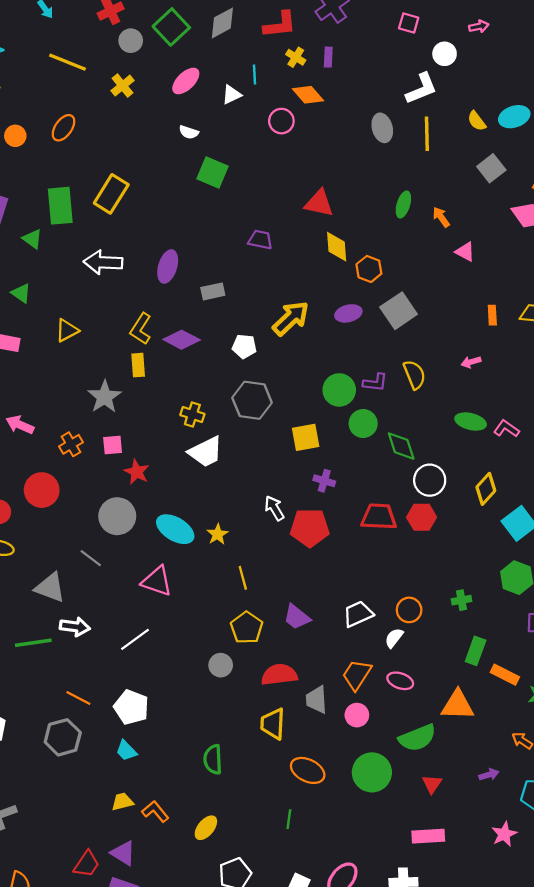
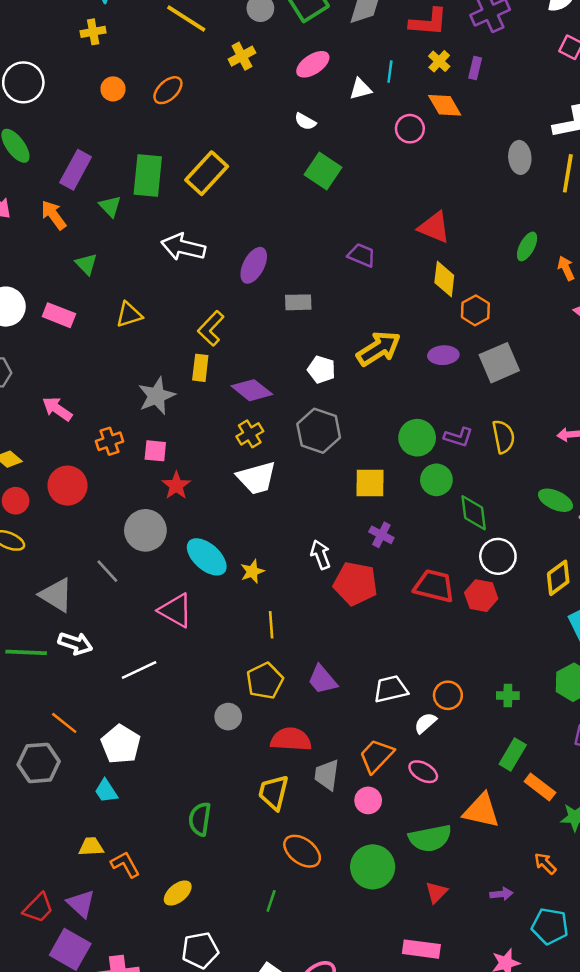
purple diamond: (182, 340) -> (252, 390), moved
yellow cross: (192, 414) -> (250, 434), turned 30

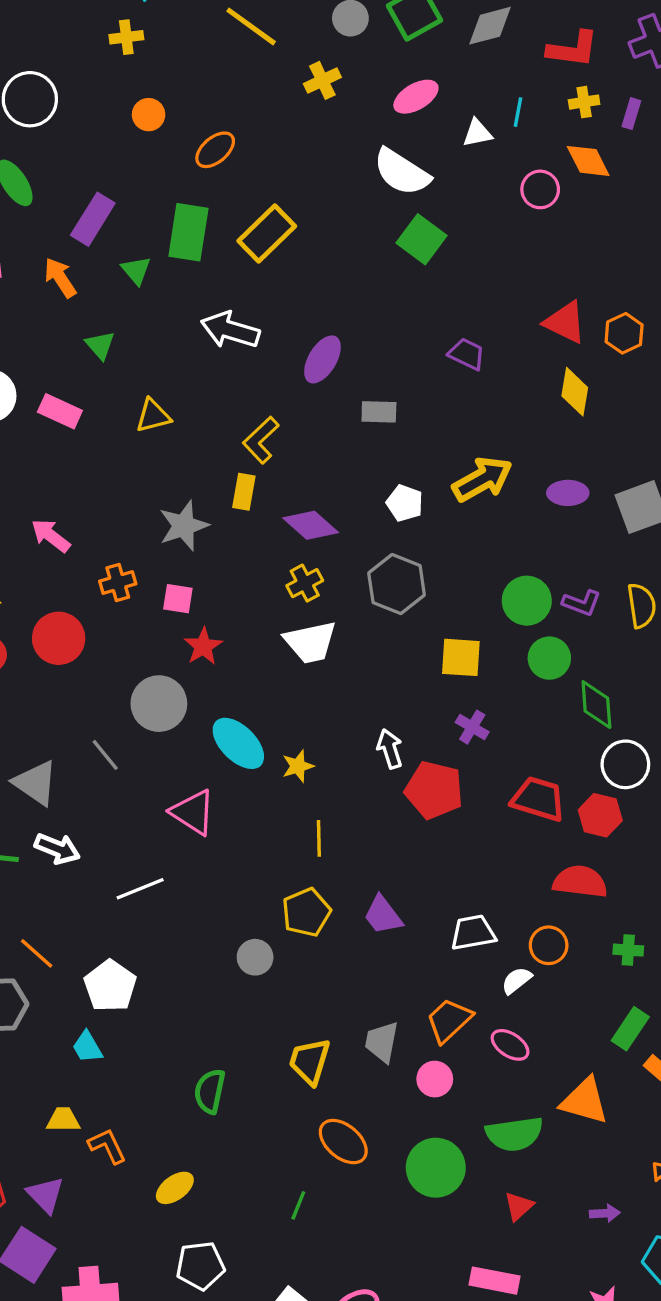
yellow cross: (439, 61) -> (584, 102), turned 35
orange ellipse: (168, 90) -> (215, 150), moved
white semicircle: (305, 121) -> (402, 172), size x2.0
orange hexagon: (475, 310) -> (624, 333), moved
red semicircle: (291, 739) -> (580, 882), moved

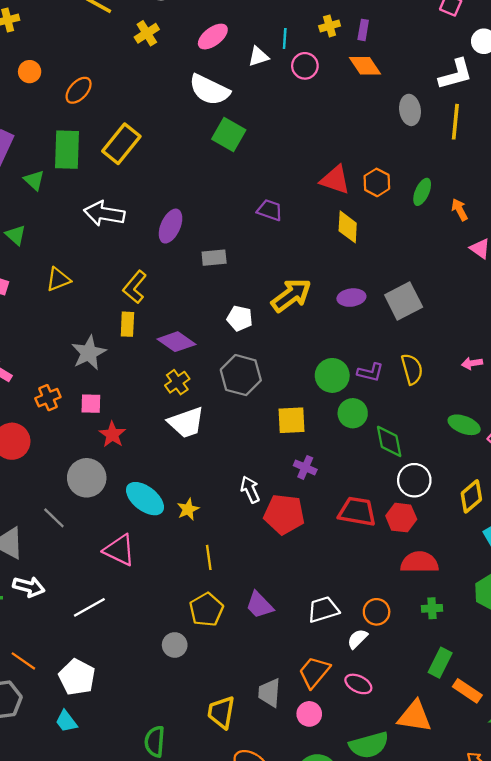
orange diamond: (588, 161) -> (365, 66), moved
pink circle: (540, 189) -> (305, 66), moved
red semicircle: (580, 882) -> (419, 562), moved

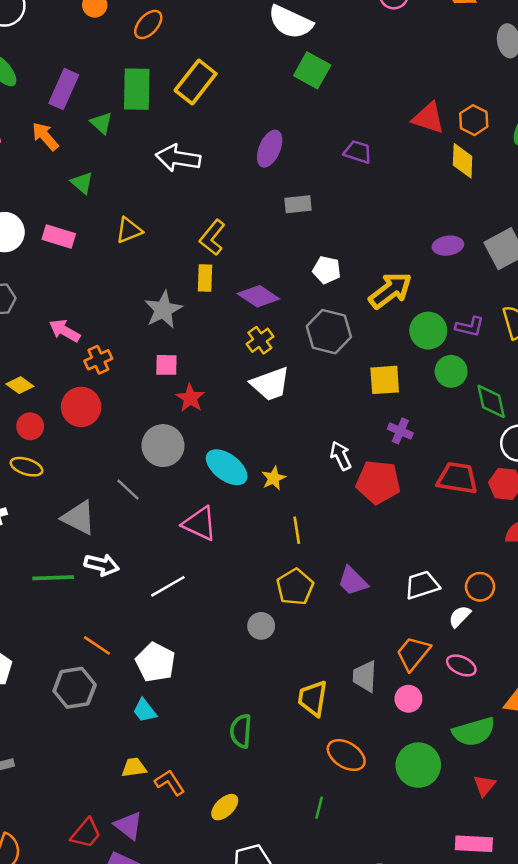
purple ellipse: (171, 226) -> (270, 149), moved
yellow diamond: (348, 227) -> (463, 161), moved
yellow arrow: (291, 295) -> (390, 290), moved
orange cross: (48, 398) -> (98, 360), moved

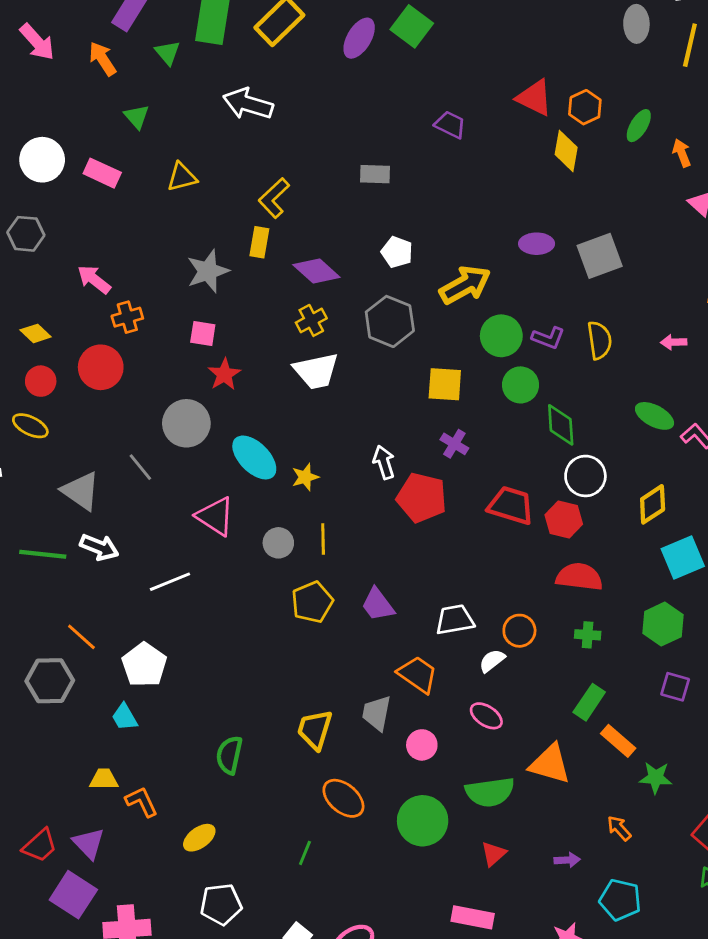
purple ellipse: (270, 149) -> (359, 38), moved
gray circle: (261, 626) -> (278, 543), moved
orange trapezoid: (413, 653) -> (418, 674), moved, turned 78

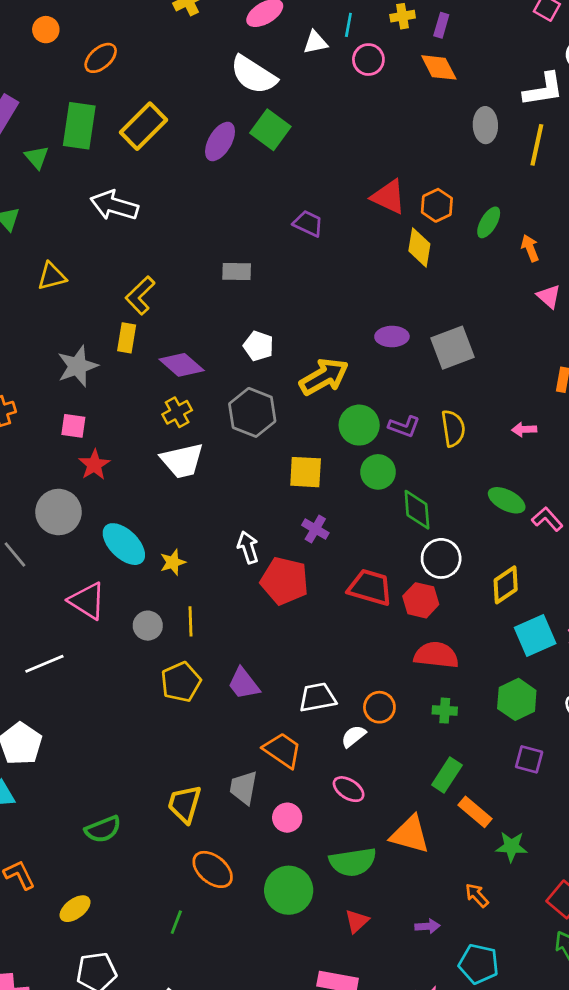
green semicircle: (229, 755) -> (103, 829), turned -123

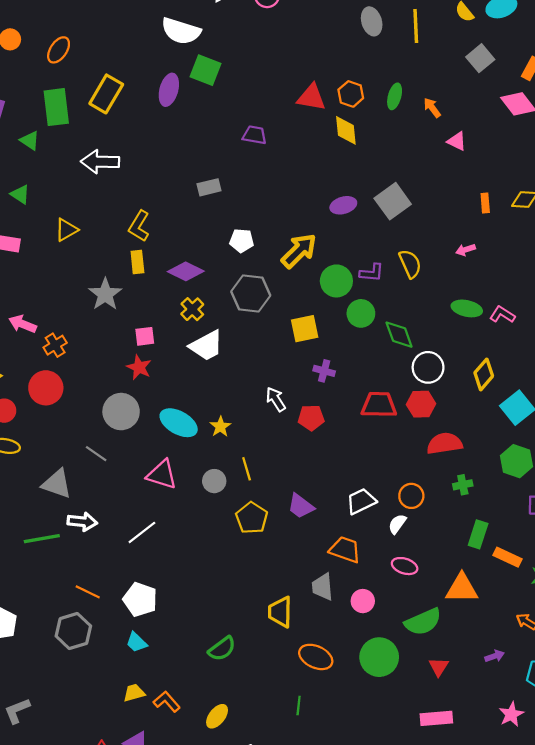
pink square: (73, 426) -> (145, 336), moved
red pentagon: (285, 581) -> (311, 418), size x0.7

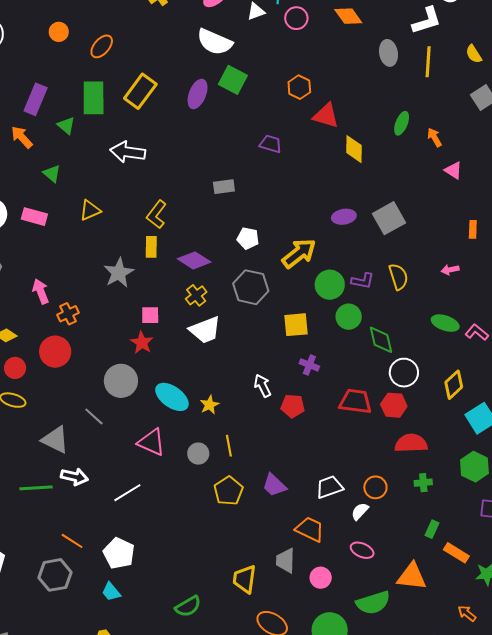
orange hexagon: (351, 94) -> (299, 87), moved
pink arrow: (23, 324) -> (41, 291), turned 40
green rectangle: (478, 534) -> (432, 529), size x0.7

